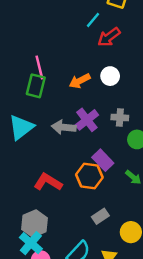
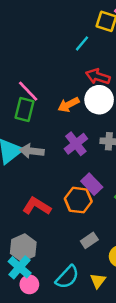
red arrow: (109, 37) -> (98, 76), moved, turned 55
pink line: (39, 68) -> (28, 91), turned -30
white circle: (110, 76) -> (99, 100), size x1.5
gray arrow: (64, 127) -> (32, 151), moved

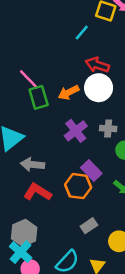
green rectangle: (24, 109) -> (39, 97), moved, turned -30
gray arrow: (32, 151) -> (33, 165), moved

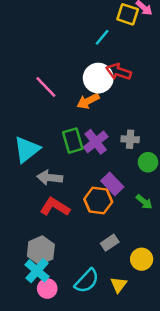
white circle: (99, 88) -> (98, 78), moved
green rectangle: (39, 97) -> (73, 141), moved

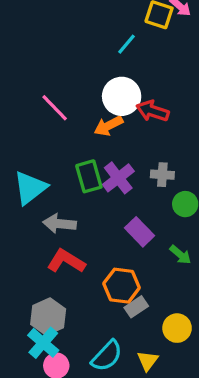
red arrow: (119, 72) -> (153, 111), moved
orange hexagon: (98, 201) -> (122, 286), moved

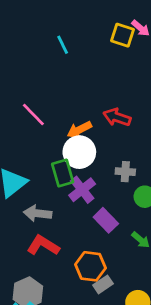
cyan line: (126, 44) -> (63, 45), moved, turned -66
white circle: (122, 96) -> (79, 152), moved
purple cross: (118, 178) -> (82, 190), moved

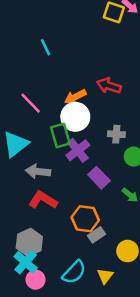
cyan line: (63, 45) -> (45, 47), moved
pink line: (33, 114) -> (31, 103), moved

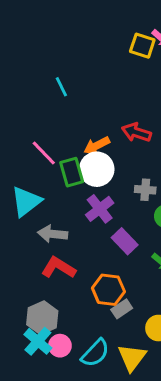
green rectangle: (60, 135) -> (72, 172), moved
yellow triangle: (105, 276) -> (132, 357), size x1.5
pink circle: (36, 280) -> (60, 346), moved

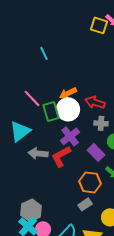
red arrow: (136, 132) -> (95, 102), moved
purple rectangle: (125, 241) -> (96, 152), moved
red L-shape: (58, 268) -> (61, 156), moved, turned -60
orange hexagon: (108, 290) -> (90, 182), moved

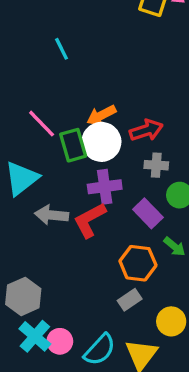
red arrow: (95, 102) -> (146, 130), turned 144
purple cross: (70, 136) -> (105, 187), turned 30
gray hexagon: (31, 210) -> (23, 296), moved

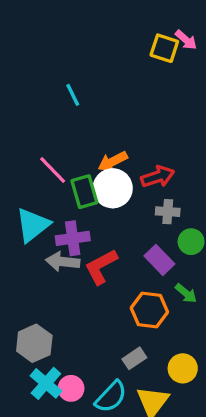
purple cross: (105, 187) -> (73, 238), moved
gray rectangle: (130, 300) -> (134, 358), moved

